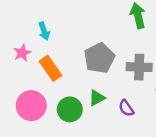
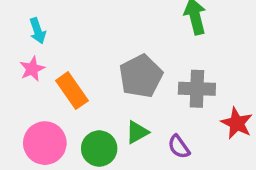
cyan arrow: (44, 31) -> (38, 31), moved

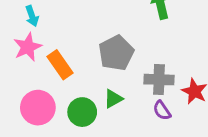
pink star: (32, 69) -> (28, 47), size x1.4
gray cross: (197, 89) -> (159, 80), moved
purple semicircle: (179, 147) -> (162, 111), moved

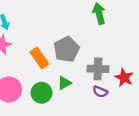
orange rectangle: (60, 65) -> (39, 58), moved
purple semicircle: (162, 111) -> (100, 92), turned -32

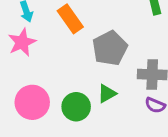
orange rectangle: (39, 58) -> (70, 19), moved

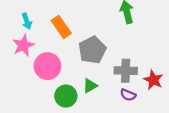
pink circle: (32, 102) -> (47, 66), moved

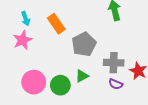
pink circle: (47, 66) -> (34, 82), moved

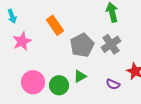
cyan arrow: (26, 19) -> (12, 16), moved
gray cross: (114, 63) -> (111, 44), moved, turned -36

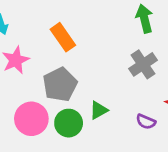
gray pentagon: (82, 45) -> (60, 84), moved

